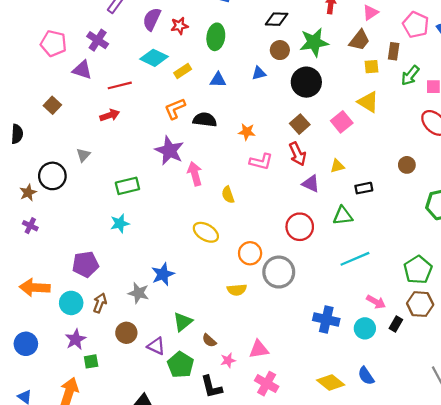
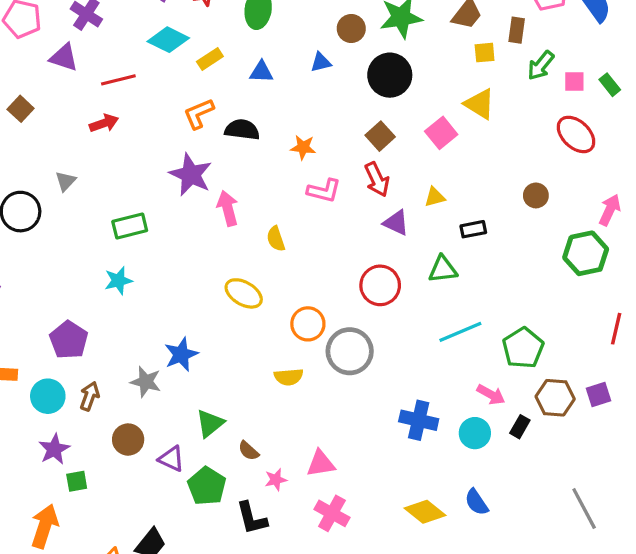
purple pentagon: (85, 264) -> (69, 340), turned -30
green pentagon: (418, 270) -> (523, 348), moved

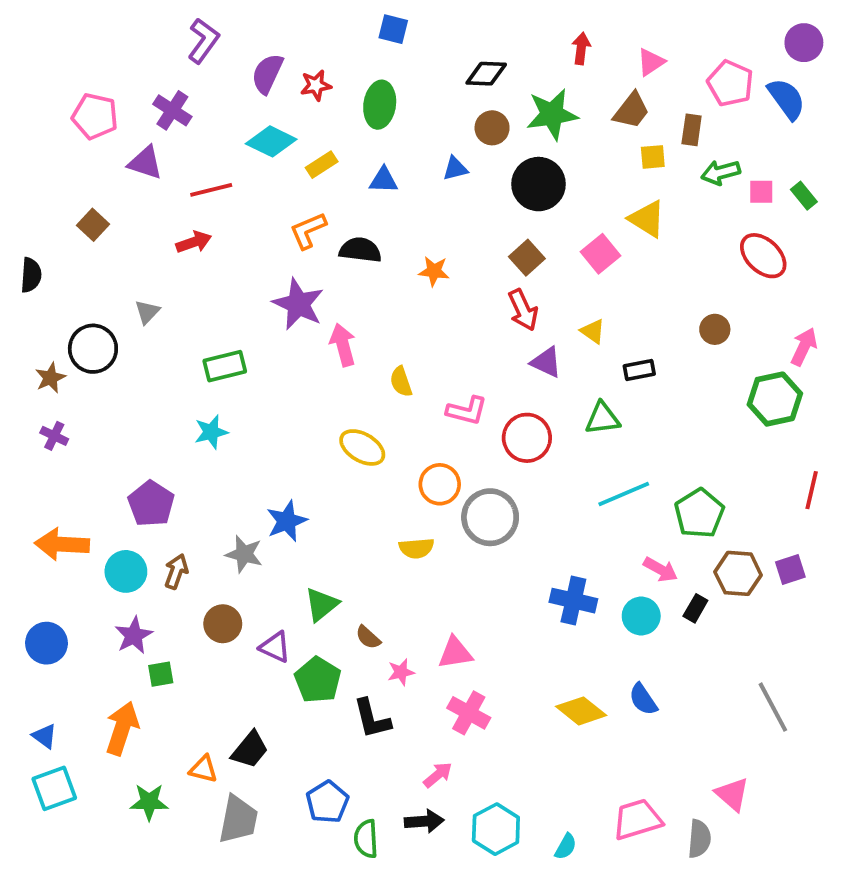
green arrow: (541, 65) -> (721, 172), turned 36
pink L-shape: (324, 191) -> (467, 411), moved
yellow triangle: (435, 197) -> (593, 331), turned 50

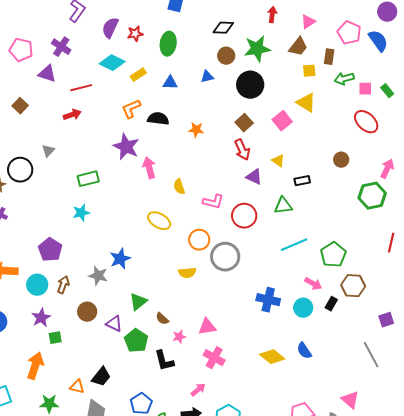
purple square: (790, 570) -> (386, 320), moved

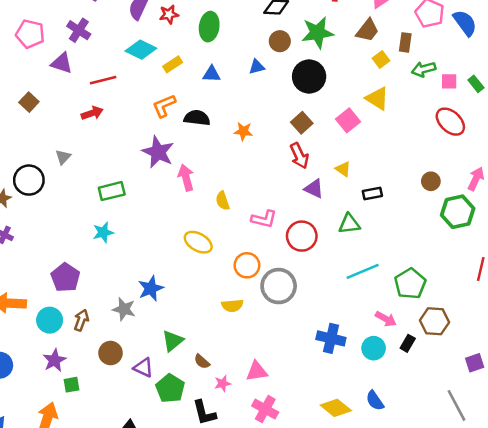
yellow square: (309, 71) -> (381, 59), turned -32
brown circle: (341, 160) -> (431, 181), moved

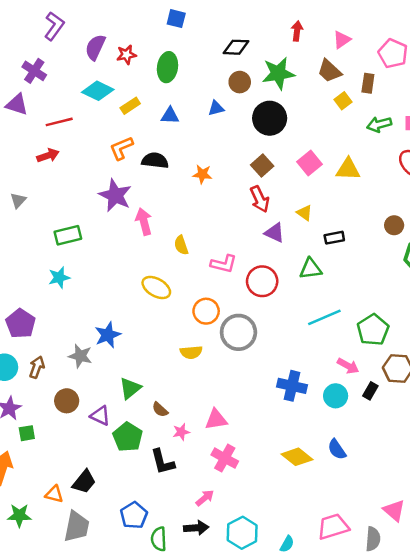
brown trapezoid: (368, 30) -> (329, 71), turned 95
green arrow: (424, 69) -> (379, 124), moved
yellow triangle: (377, 98) -> (348, 169), moved, turned -30

